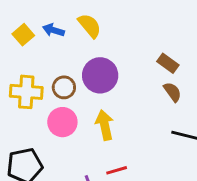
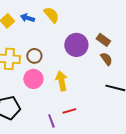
purple circle: (100, 75) -> (76, 45), moved

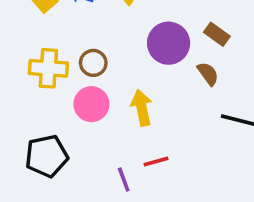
brown semicircle: (106, 59) -> (208, 74), moved

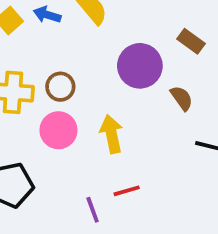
brown rectangle: (217, 34) -> (191, 41), moved

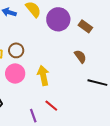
purple circle: (140, 66) -> (58, 19), moved
red line: (127, 191) -> (51, 106), turned 56

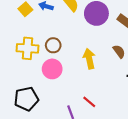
yellow arrow: (43, 76) -> (89, 59), moved

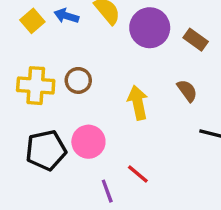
pink circle: (52, 69) -> (88, 142), moved
black pentagon: (26, 99) -> (46, 150), moved

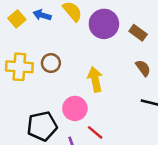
brown semicircle: (187, 91) -> (143, 68), moved
pink circle: (88, 142) -> (75, 108), moved
black pentagon: (46, 150) -> (42, 126), moved

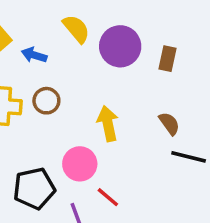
blue arrow: (42, 15) -> (34, 55), moved
brown rectangle: (138, 33) -> (168, 59), turned 66
brown semicircle: (143, 68) -> (169, 124), moved

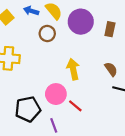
blue arrow: (34, 55) -> (31, 11), moved
brown circle: (46, 101) -> (47, 33), moved
red line: (108, 197) -> (75, 106), moved

